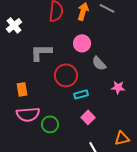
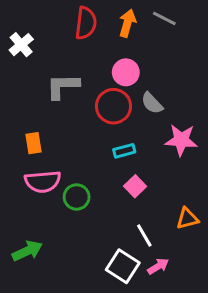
red circle: (66, 75) -> (113, 106), moved
pink star: (118, 87) -> (181, 140), size x1.5

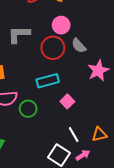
pink star: (181, 140) -> (98, 70), turned -30
cyan rectangle: (124, 151) -> (48, 81), moved, size x1.5
orange triangle: (187, 219) -> (99, 134), moved

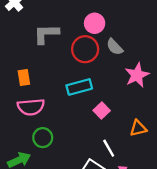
green circle: (28, 109) -> (43, 138), moved
orange triangle: (99, 134) -> (138, 128), moved

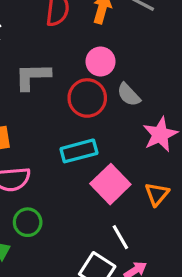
pink square: (102, 110) -> (110, 184), size x1.6
orange triangle: (138, 128) -> (157, 194), moved, turned -36

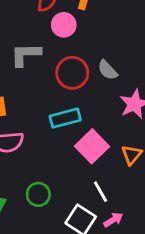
pink circle: (100, 62) -> (64, 25), moved
green circle: (28, 222) -> (38, 194), moved

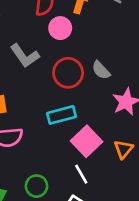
gray L-shape: (26, 55) -> (25, 56), turned -124
white line: (100, 192) -> (81, 174), moved

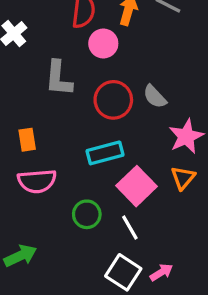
gray L-shape: (25, 56) -> (59, 78), turned 40
orange triangle: (123, 149) -> (183, 178), moved
green circle: (36, 186) -> (87, 214), moved

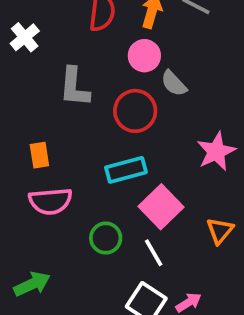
pink circle: (103, 44) -> (144, 56), moved
gray semicircle: (155, 97) -> (174, 83), moved
orange triangle: (183, 178) -> (220, 231), moved

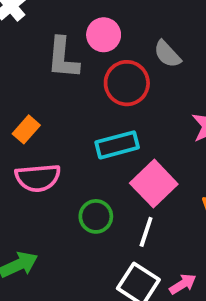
pink circle: (144, 56) -> (104, 35), moved
orange rectangle: (39, 155) -> (26, 129), turned 50
white line: (154, 253) -> (146, 232), turned 48

